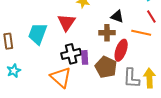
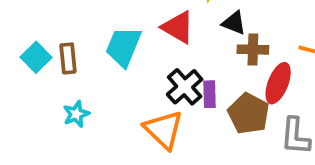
black triangle: (117, 16) -> (234, 23), moved
red triangle: (67, 22) -> (178, 27), turned -36
black cross: (71, 54) -> (185, 87), turned -30

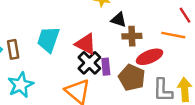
red triangle: (178, 27) -> (86, 44), moved
red ellipse: (278, 83) -> (150, 57), turned 50
cyan star: (76, 114) -> (21, 85), size x1.5

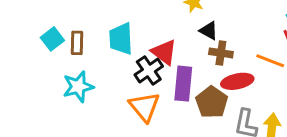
cyan trapezoid: (48, 39) -> (121, 39), turned -32
black cross: (89, 63) -> (149, 70), moved
purple rectangle: (106, 67) -> (183, 84), size x1.6

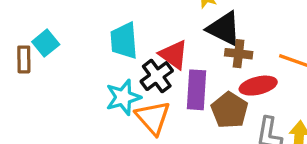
black triangle: (209, 31) -> (224, 29), size x1.6
brown rectangle: (77, 43) -> (24, 59), moved
cyan star: (78, 87) -> (123, 97), moved

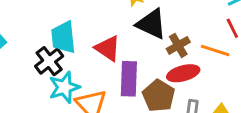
brown cross: (239, 54) -> (178, 45), moved, turned -35
black cross: (157, 76) -> (49, 61), moved

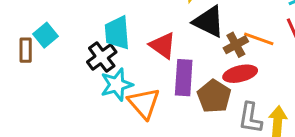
orange line: (215, 51) -> (259, 39), moved

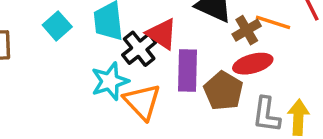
cyan square: (46, 35) -> (57, 26), moved
black cross: (102, 57) -> (139, 49), moved

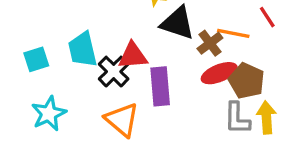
cyan square: (57, 26) -> (36, 59), turned 30
red triangle: (162, 34) -> (133, 56), turned -32
cyan star: (110, 81) -> (49, 114), moved
brown pentagon: (223, 91) -> (247, 81), moved

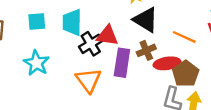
brown cross: (210, 43) -> (146, 50), moved
cyan star: (49, 114) -> (36, 63), turned -30

